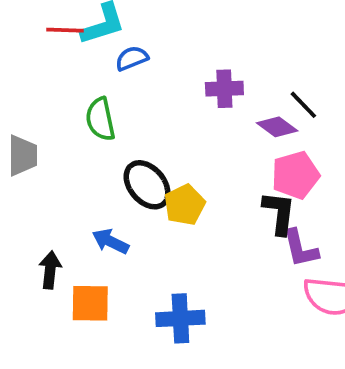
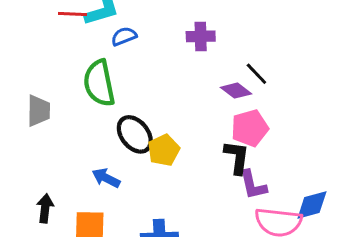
purple cross: (224, 89) -> (201, 36), moved
green semicircle: (100, 119) -> (99, 83), size x1.4
black arrow: (50, 270) -> (45, 208), moved

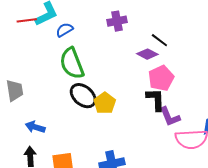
green semicircle: (99, 83) -> (72, 63), moved
blue arrow: (106, 178) -> (35, 127), moved

